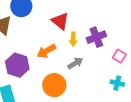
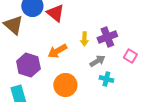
red triangle: (60, 21) -> (55, 13), moved
gray arrow: (75, 63) -> (97, 61), moved
cyan cross: (117, 83) -> (106, 79), moved

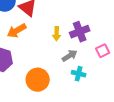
orange arrow: (57, 51) -> (17, 31), moved
pink square: (130, 56) -> (103, 51), turned 32

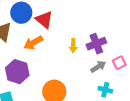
gray arrow: (70, 56) -> (98, 67), moved
cyan cross: (79, 74) -> (105, 90), moved

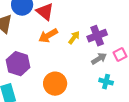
orange arrow: (33, 43) -> (48, 36), moved
yellow arrow: (73, 46) -> (74, 38), turned -144

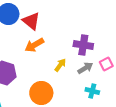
purple cross: (97, 36) -> (83, 45), turned 30
yellow arrow: (74, 38) -> (60, 65), moved

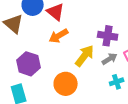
yellow arrow: (60, 65) -> (85, 56), size x1.6
cyan cross: (92, 91) -> (117, 82), turned -32

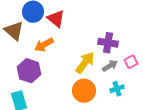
orange arrow: (59, 36) -> (44, 45), moved
orange circle: (66, 84) -> (84, 91), moved

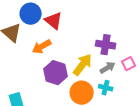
purple hexagon: (29, 71) -> (56, 73), moved
cyan cross: (117, 89) -> (106, 88), moved, turned 32

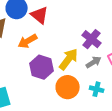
purple cross: (106, 45) -> (92, 39), turned 30
cyan cross: (106, 88) -> (97, 89), moved

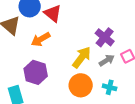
purple hexagon: (42, 67) -> (36, 72), moved

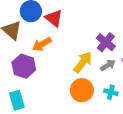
purple hexagon: (36, 72) -> (24, 66), moved

